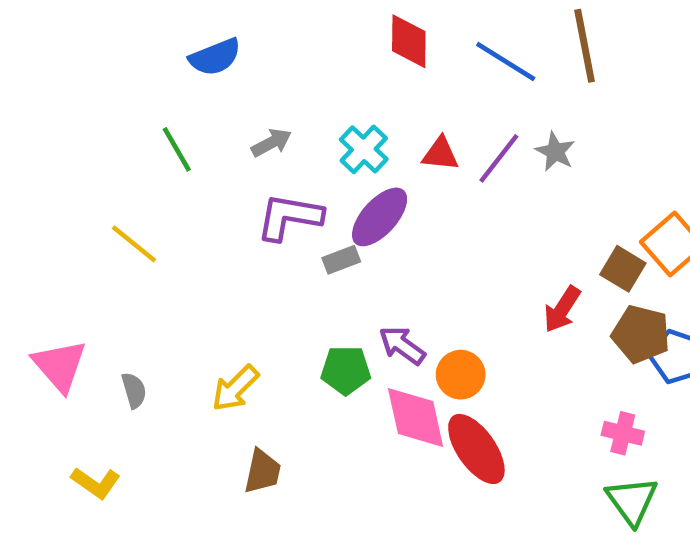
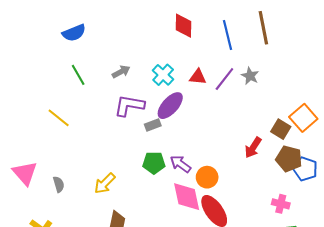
blue semicircle: (215, 57) -> (74, 33), moved
blue line: (506, 62) -> (228, 35), turned 44
green pentagon: (346, 370) -> (154, 163), moved

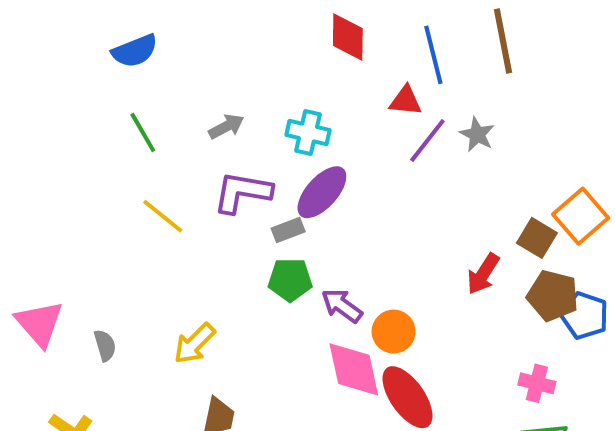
cyan cross: (163, 75) -> (308, 133), turned -30
red triangle: (198, 77) -> (406, 101), moved
yellow line: (59, 118) -> (163, 216), moved
green pentagon: (154, 163) -> (290, 280), moved

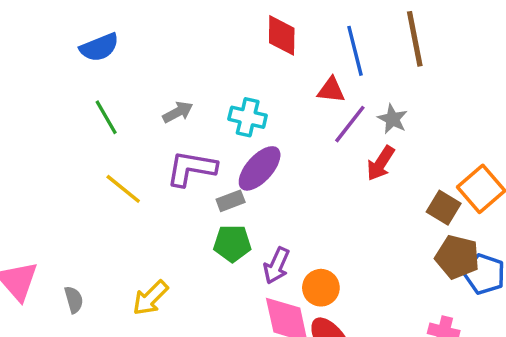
red arrow: (483, 274) -> (381, 163), moved
purple arrow: (342, 306) -> (277, 266), turned -102

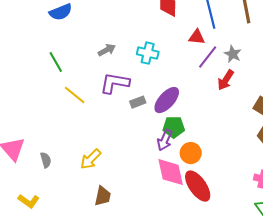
green line: (106, 117) -> (56, 62), moved
purple ellipse: (260, 168) -> (167, 100), moved
green pentagon: (232, 243) -> (174, 127), moved

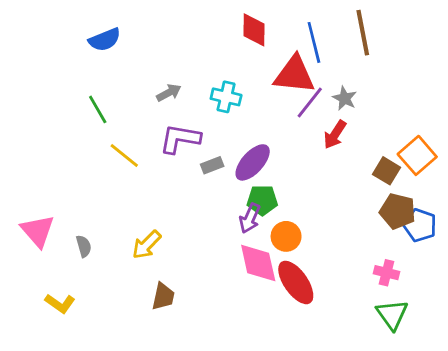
red triangle: (197, 37) -> (294, 75), size x1.8

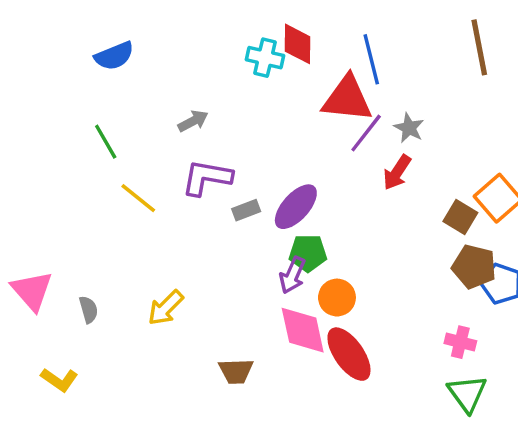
brown line: (363, 33) -> (479, 47), moved
cyan cross: (226, 97) -> (265, 58), moved
brown trapezoid: (163, 296) -> (236, 371), moved, turned 76

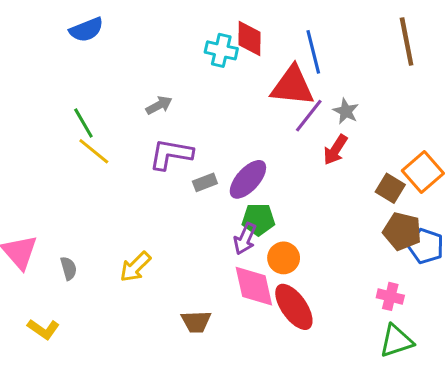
blue semicircle: (114, 56) -> (86, 30), moved
yellow line: (138, 198) -> (94, 151), moved
green triangle: (467, 393) -> (396, 341), turned 48

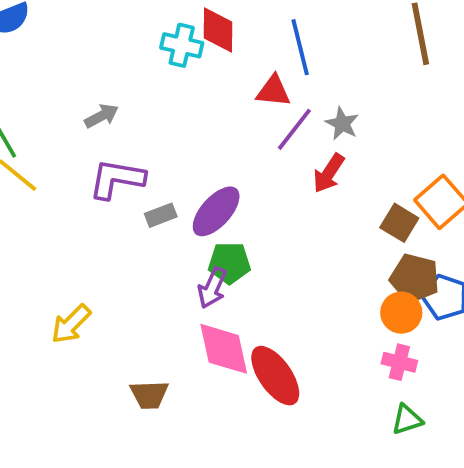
red triangle: (292, 86) -> (273, 91), size x0.6
orange circle: (284, 258) -> (401, 313), moved
green triangle: (396, 341) -> (407, 419), size x0.7

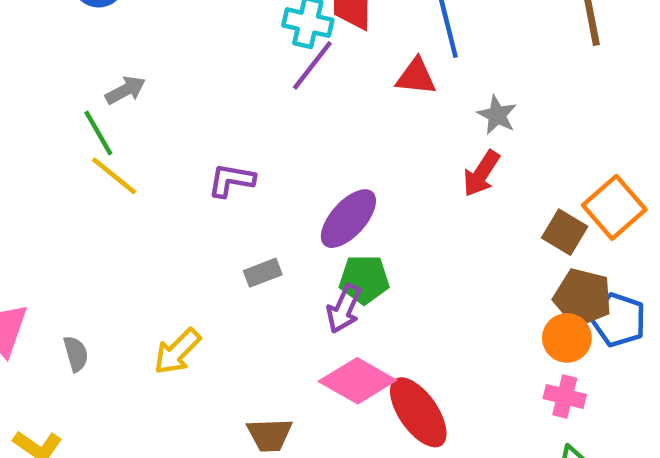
gray arrow: (102, 116) -> (125, 90), moved
purple line: (294, 129) -> (312, 65), moved
purple L-shape: (117, 179) -> (231, 180), size x0.7
gray rectangle: (161, 215) -> (263, 273), moved
pink diamond: (224, 349) -> (357, 381), turned -48

